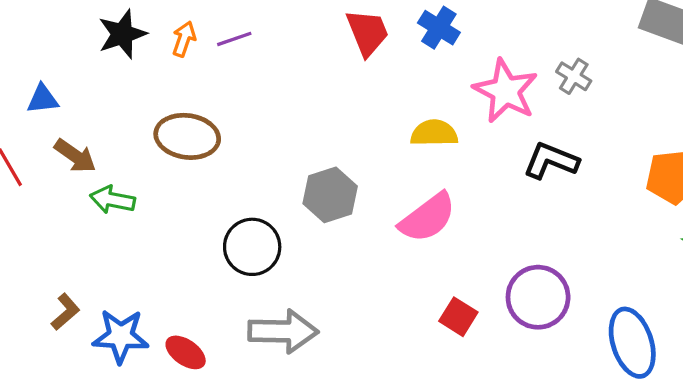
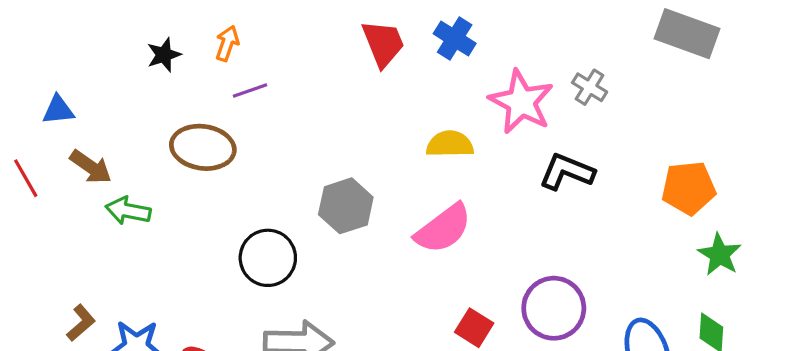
black star: (122, 34) -> (164, 55), moved, size x0.7
orange arrow: (184, 39) -> (227, 43), moved
purple line: (234, 39) -> (250, 90), moved

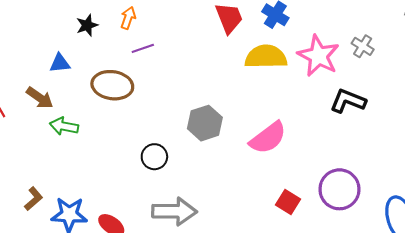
blue triangle: (58, 110) -> (60, 63), moved
yellow semicircle: (450, 144) -> (266, 57), moved, size x1.4
black circle: (268, 258) -> (154, 157), size x0.7

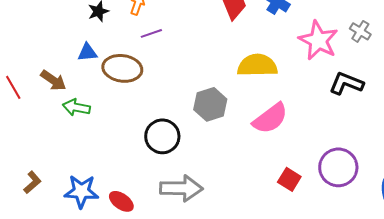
yellow semicircle: (266, 57) -> (257, 65), moved
blue triangle: (60, 63) -> (87, 52), moved
black circle: (154, 157) -> (162, 136), size x1.4
brown L-shape: (33, 199) -> (32, 182), moved

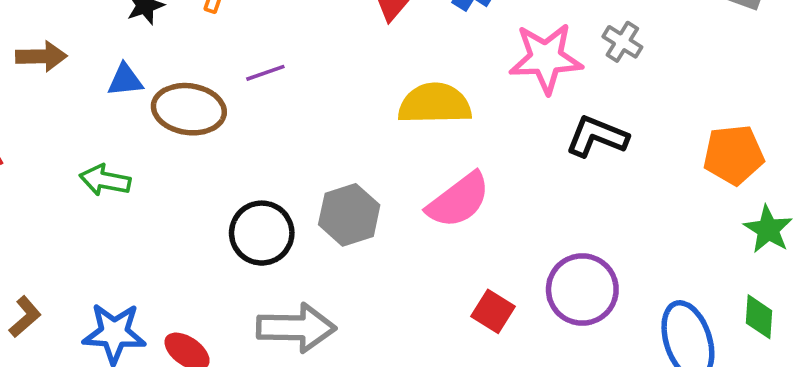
purple line: (151, 33) -> (265, 73), moved
pink star: (318, 40) -> (546, 58), turned -30
brown arrow: (53, 80) -> (41, 56), moved, turned -36
gray hexagon: (210, 104) -> (349, 215), moved

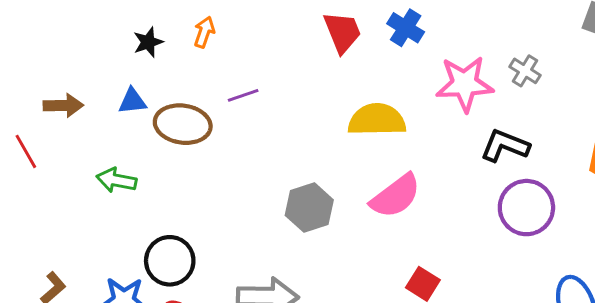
brown arrow: (41, 56) -> (63, 105), moved
black circle: (262, 233) -> (170, 261), moved
purple circle: (582, 290) -> (526, 208), moved

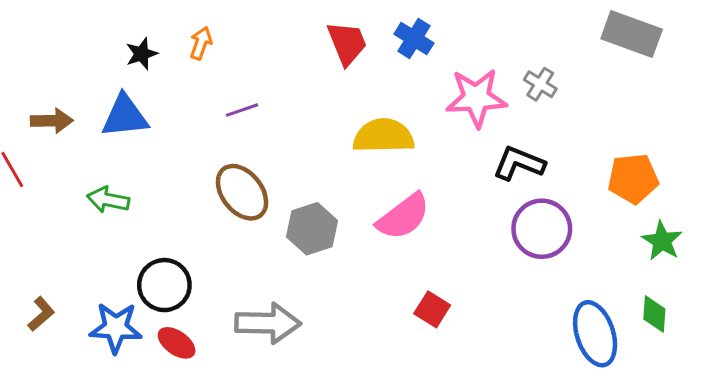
blue triangle: (132, 101) -> (125, 116), size x1.6
brown ellipse: (183, 124) -> (242, 192), moved, turned 44

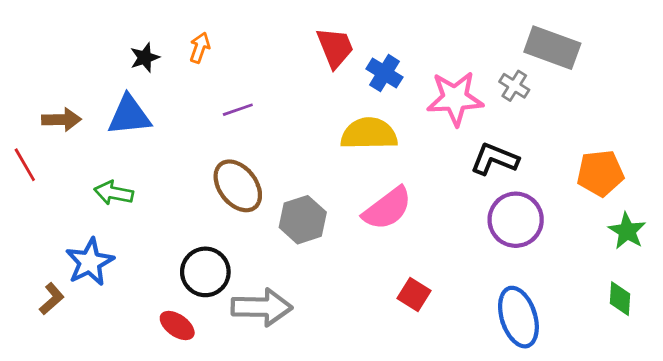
gray rectangle: (632, 34) -> (552, 48), moved
blue cross: (414, 39) -> (384, 73), moved
black circle: (164, 285) -> (205, 272), moved
blue star: (116, 328) -> (90, 262), moved, turned -30
blue ellipse: (595, 334) -> (518, 317), moved

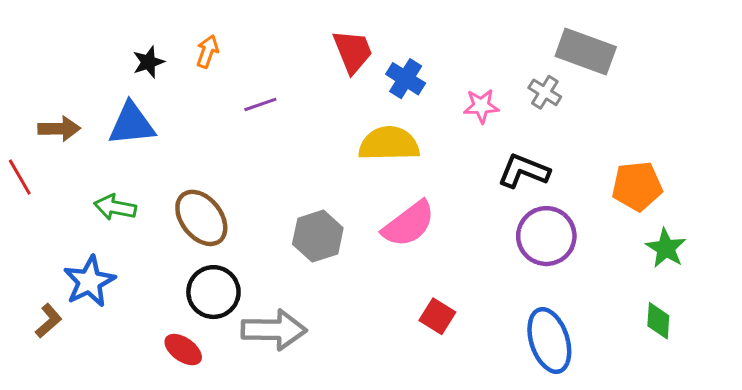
pink star: (455, 98) -> (481, 106), size x0.6
purple line: (238, 110) -> (260, 104), moved
brown ellipse: (238, 186) -> (201, 218), moved

